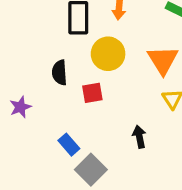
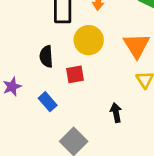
blue rectangle: (69, 145) -> (48, 102), moved

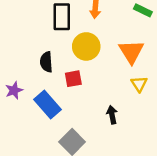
blue rectangle: (48, 102) -> (48, 104), size x1.5

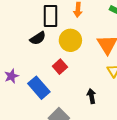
black semicircle: (46, 62) -> (38, 38), moved, turned -119
red square: (73, 79) -> (60, 67), turned -32

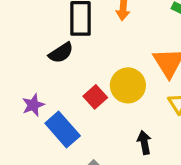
yellow circle: (70, 40) -> (128, 85), moved
purple star: (11, 76) -> (33, 105), moved

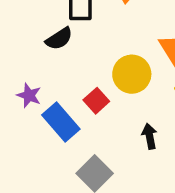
red square: (95, 97) -> (96, 101), moved
purple star: (33, 105) -> (29, 95), turned -30

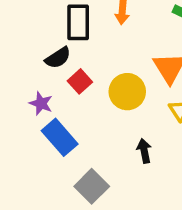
purple star: (29, 95) -> (41, 103), moved
red square: (96, 101) -> (80, 81), moved

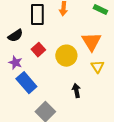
black semicircle: (58, 58) -> (15, 36), moved

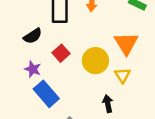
yellow triangle: (97, 67) -> (123, 75), moved

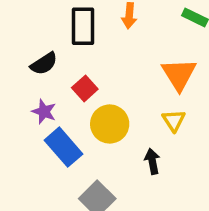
yellow circle: (95, 61) -> (110, 124), moved

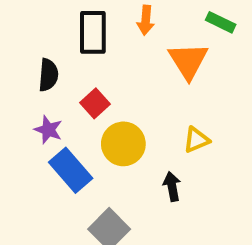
black semicircle: (44, 64) -> (48, 75), turned -52
orange triangle: (179, 74) -> (188, 61), moved
yellow triangle: (174, 120) -> (196, 140), turned 40

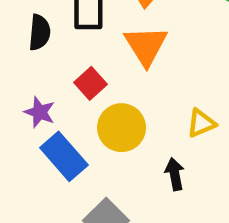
orange triangle: (188, 61) -> (146, 46), moved
black semicircle: (48, 75) -> (40, 32), moved

